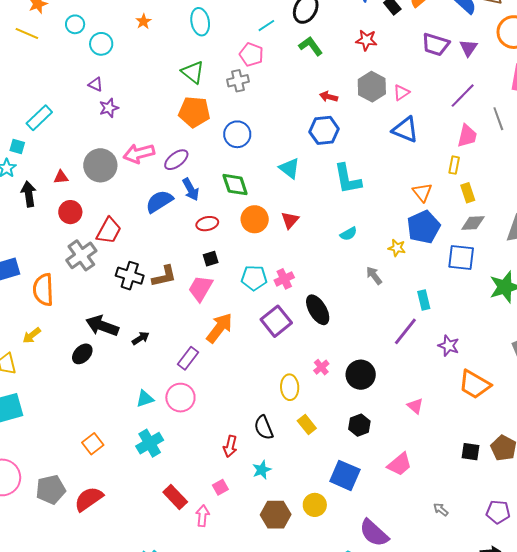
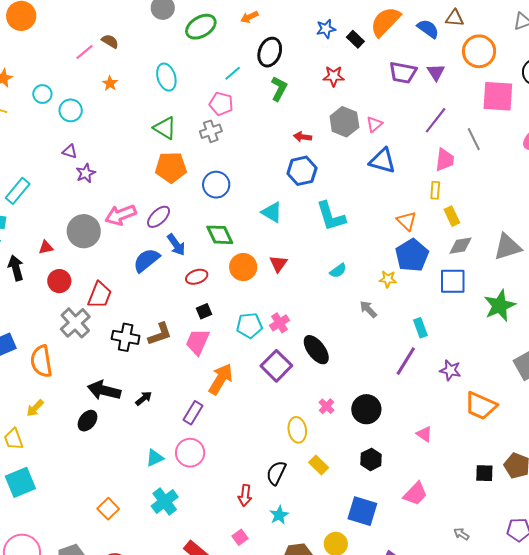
green L-shape: (311, 46) -> (279, 89), turned 70
black semicircle: (264, 428) -> (276, 473), turned 55

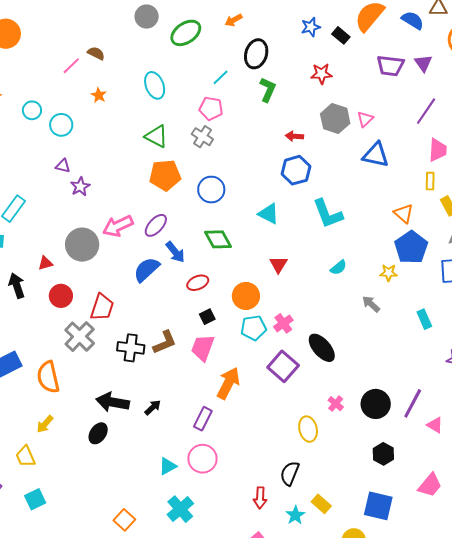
gray cross: (211, 131) -> (202, 137), turned -35
orange circle: (243, 267) -> (246, 296), moved
purple line: (406, 361) -> (413, 403), moved
yellow rectangle: (319, 465) -> (321, 504), moved
cyan square: (20, 482) -> (35, 499), size x0.7

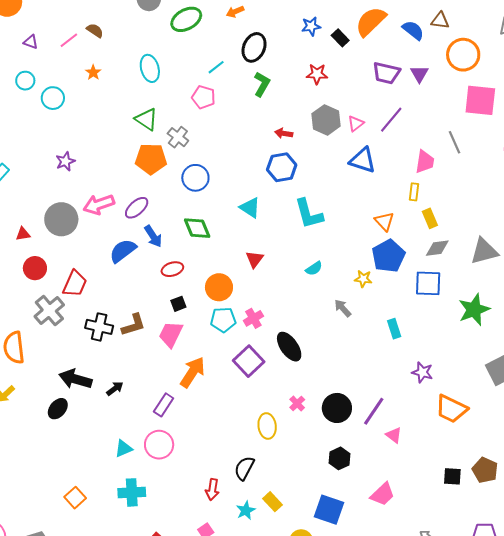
purple line: (426, 111) -> (391, 120), moved
gray cross: (202, 137) -> (178, 137), moved
purple triangle: (63, 166) -> (31, 42), moved
cyan cross: (180, 509) -> (132, 492), turned 32

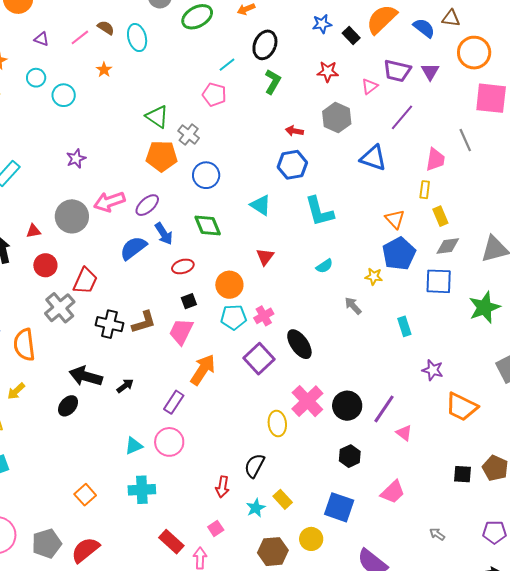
cyan ellipse: (150, 68) -> (137, 38), moved
pink triangle: (356, 124) -> (370, 86), moved
pink cross: (297, 404) -> (307, 401), size x2.0

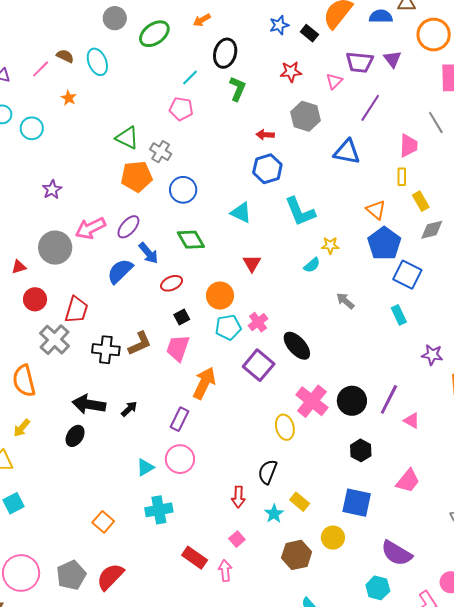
blue semicircle: (424, 28) -> (381, 16), turned -30
yellow star: (374, 276) -> (330, 245), moved
blue square: (439, 281) -> (407, 275), moved, turned 32

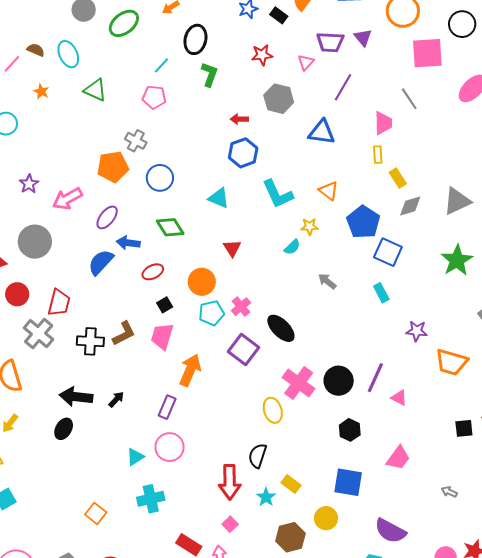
green triangle: (127, 138) -> (95, 90), moved
orange triangle: (376, 210) -> (329, 191), moved
pink arrow: (90, 228) -> (67, 199), moved
blue arrow: (148, 253) -> (128, 243), turned 140
red arrow: (238, 497) -> (230, 482), size x1.6

